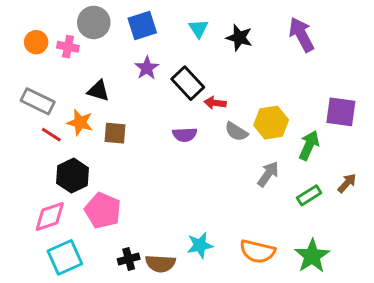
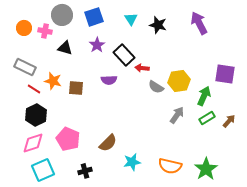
black triangle: (98, 91) -> (65, 48), moved
purple semicircle: (185, 135) -> (109, 80), moved
black hexagon: (73, 176) -> (36, 115), moved
green rectangle: (309, 195) -> (207, 118), moved
brown semicircle: (160, 264) -> (108, 143), moved, turned -48

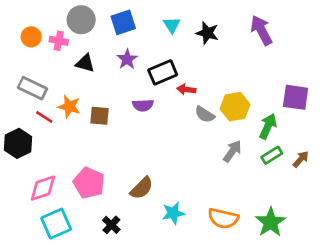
black rectangle: (124, 55) -> (163, 72), turned -70
black hexagon: (36, 115) -> (18, 143), moved
black cross: (85, 171) -> (111, 225), turned -32

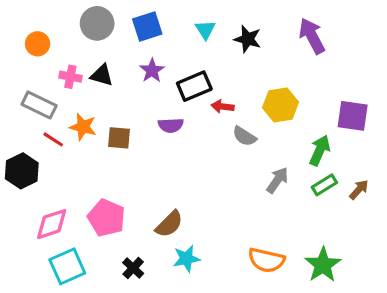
pink cross: (59, 41) -> (70, 77), moved
yellow hexagon: (235, 107) -> (281, 105), moved
cyan star: (173, 213) -> (186, 259), moved

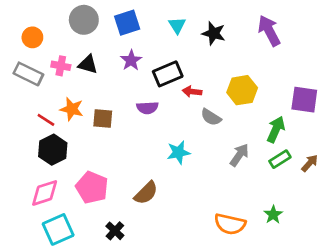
gray rectangle: (39, 105) -> (28, 74), moved
black hexagon: (22, 171) -> (53, 150), moved
cyan star: (186, 259) -> (178, 152), moved
green star: (323, 265) -> (273, 215), moved, size x0.6

